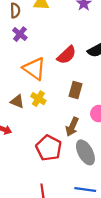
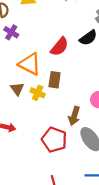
brown rectangle: (75, 90) -> (55, 80), moved
brown triangle: (17, 102) -> (17, 89), moved, turned 40

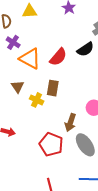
orange triangle: (30, 64) -> (30, 59), moved
brown triangle: (17, 89) -> (18, 87), moved

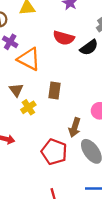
red semicircle: (58, 57) -> (64, 38), moved, turned 66
yellow cross: (37, 100) -> (28, 107), moved, turned 32

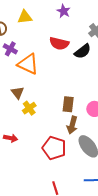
brown rectangle: (54, 91) -> (68, 104), moved

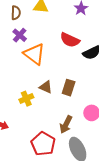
brown triangle: (17, 93) -> (46, 87), moved, turned -40
brown rectangle: (68, 104) -> (69, 88), moved

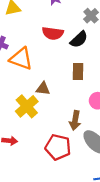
brown rectangle: (69, 88) -> (78, 72), moved
yellow cross: (26, 99) -> (27, 106), size x1.5

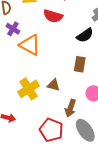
red semicircle: (53, 33) -> (53, 16), moved
brown triangle: (43, 89) -> (54, 85), moved

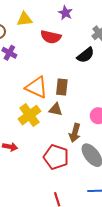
orange triangle: (30, 45) -> (37, 87), moved
brown rectangle: (80, 64) -> (62, 87), moved

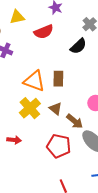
red semicircle: (51, 37) -> (44, 32), turned -30
brown triangle: (56, 110) -> (55, 109), moved, turned 32
brown arrow: (75, 133) -> (75, 121), turned -60

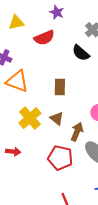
black semicircle: (78, 46) -> (81, 53), turned 84
orange triangle: (34, 81) -> (17, 81), moved
brown arrow: (75, 121) -> (77, 132), turned -108

